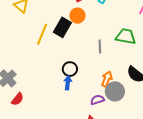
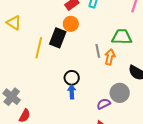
orange arrow: (107, 79) -> (110, 57), moved

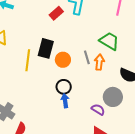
orange circle: (71, 24) -> (63, 60), moved
green trapezoid: (122, 37) -> (109, 41), turned 35
purple semicircle: (104, 104) -> (98, 110), turned 64

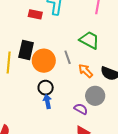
red rectangle: (56, 13) -> (35, 14), turned 56
orange circle: (63, 60) -> (44, 61), size x1.5
orange arrow: (99, 62) -> (86, 71), moved, turned -49

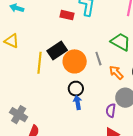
black rectangle: (26, 50) -> (57, 50), turned 42
purple semicircle: (81, 109) -> (111, 110), turned -112

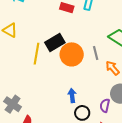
black circle: (76, 89) -> (82, 113), moved

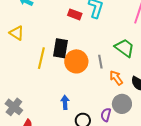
black rectangle: (55, 42) -> (60, 48), turned -54
blue arrow: (72, 96) -> (65, 102), moved

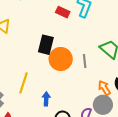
yellow line: (41, 58) -> (23, 83), moved
orange arrow: (116, 78) -> (104, 88), moved

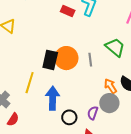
black rectangle: (46, 45) -> (50, 60), moved
blue arrow: (46, 99) -> (53, 98), size x1.6

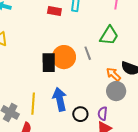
green trapezoid: (115, 47) -> (109, 35), turned 95
yellow line: (30, 83) -> (33, 104), moved
purple semicircle: (93, 113) -> (103, 114), moved

